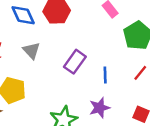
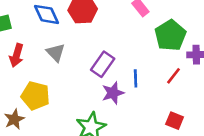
purple star: (100, 108) -> (113, 93), moved

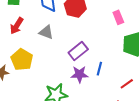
gray triangle: (56, 53) -> (46, 32), turned -42
red line: (173, 76) -> (127, 84), moved

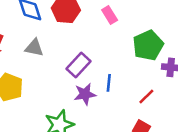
pink rectangle: (118, 17) -> (110, 15), moved

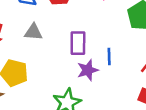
purple rectangle: (78, 65) -> (78, 43), turned -35

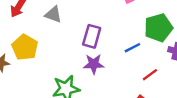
blue line: (109, 56) -> (132, 48), moved, turned 49

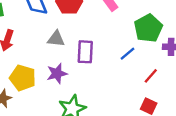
gray triangle: (53, 14) -> (56, 39), moved
purple star: (94, 64) -> (57, 73), moved

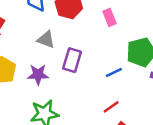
red line: (151, 76) -> (111, 107), moved

